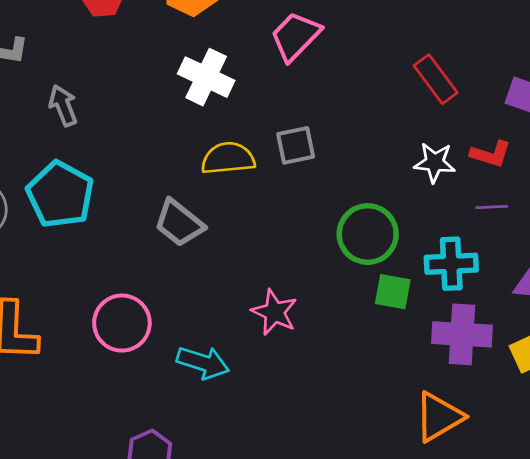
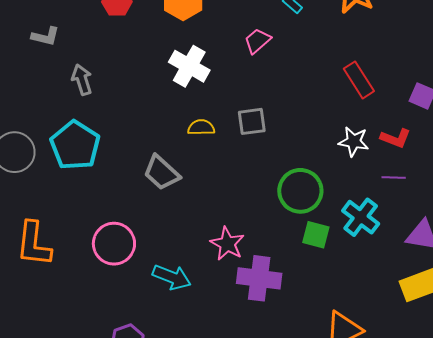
pink trapezoid: (295, 36) -> (257, 41), size x0.7
yellow semicircle: (228, 158) -> (201, 127), size x0.7
cyan cross: (451, 264) -> (361, 217), turned 36
purple cross: (462, 334) -> (259, 278), moved

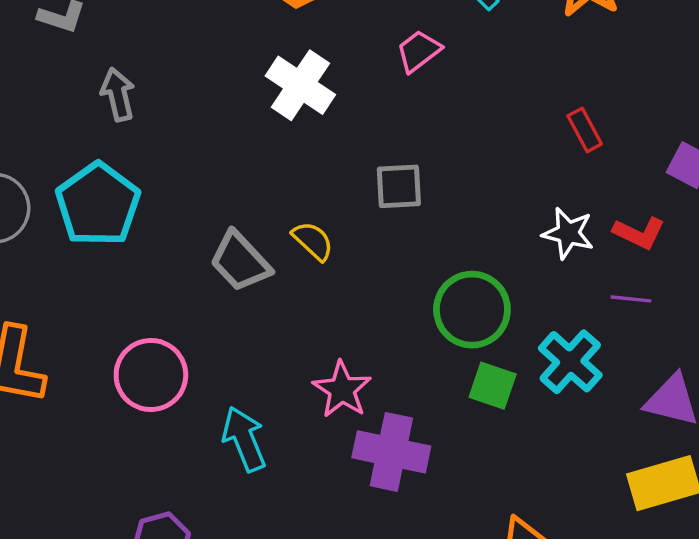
red rectangle: (359, 80) -> (585, 130), size x0.7
yellow semicircle: (201, 127) -> (313, 241), moved, turned 40
cyan arrow: (172, 277) -> (244, 439), turned -138

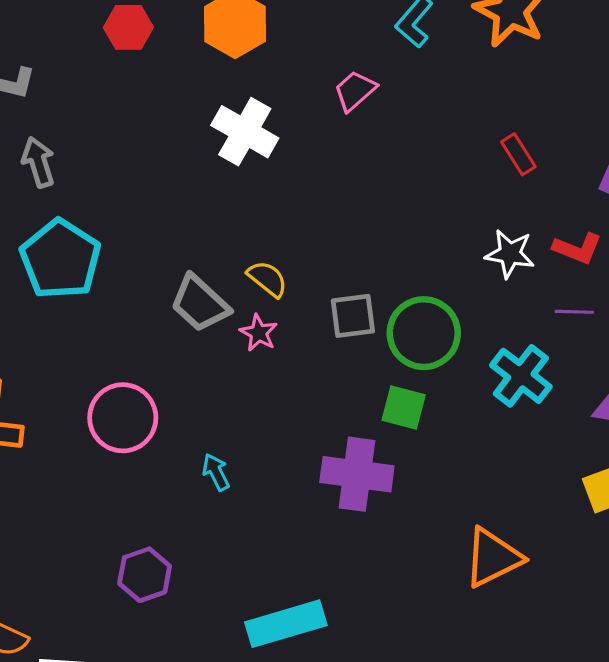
gray arrow: (118, 94) -> (38, 162), moved
gray square: (399, 186) -> (353, 316), moved
green square: (493, 386) -> (404, 407), moved
pink star: (342, 390) -> (259, 333), moved, size x0.7
cyan arrow: (244, 439) -> (216, 472), size x0.6

